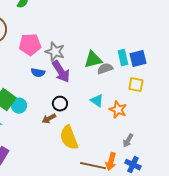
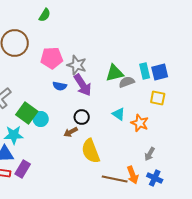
orange arrow: (111, 162) -> (133, 175), turned -36

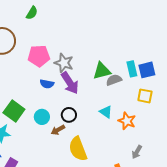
cyan circle: (41, 119) -> (42, 117), moved

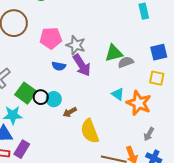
cyan rectangle: (132, 69) -> (144, 11), moved
black circle: (69, 115) -> (41, 97), moved
orange star: (127, 121) -> (139, 103), size x1.4

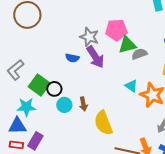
pink pentagon: (51, 38) -> (116, 30), moved
cyan circle: (54, 99) -> (64, 105), moved
brown arrow: (70, 112) -> (83, 104), turned -72

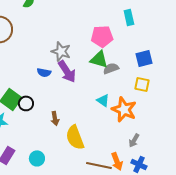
pink pentagon: (116, 30) -> (102, 36), moved
green triangle: (127, 45) -> (99, 59), turned 30
cyan circle: (64, 105) -> (37, 158), moved

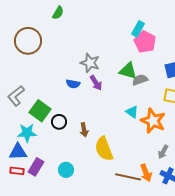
cyan rectangle: (129, 17) -> (138, 29), moved, turned 42
pink pentagon: (102, 36) -> (145, 42), moved, turned 30
purple arrow: (67, 71) -> (96, 83), size x0.7
black circle: (26, 103) -> (59, 122), moved

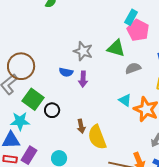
brown circle: (28, 41) -> (21, 66), moved
green triangle: (128, 71) -> (116, 48), moved
purple arrow: (96, 83) -> (83, 79), moved, turned 35
brown arrow: (84, 130) -> (81, 126), moved

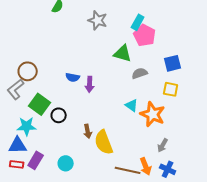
gray star: (83, 51) -> (98, 20), moved
brown circle: (21, 66) -> (28, 71), size x0.7

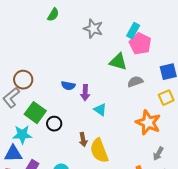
yellow square: (171, 89) -> (166, 98), turned -35
cyan triangle: (132, 105) -> (100, 110), moved

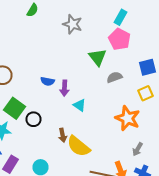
cyan rectangle: (133, 31) -> (120, 17), moved
green triangle: (118, 62) -> (98, 57), turned 36
yellow semicircle: (99, 151) -> (78, 146), turned -30

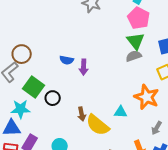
green triangle: (98, 57) -> (136, 41), moved
cyan triangle: (80, 105) -> (121, 112), moved, turned -32

